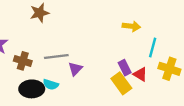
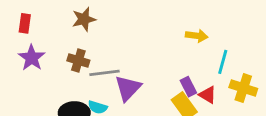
brown cross: (23, 61) -> (78, 61), moved
purple triangle: (75, 69) -> (128, 88), size x1.5

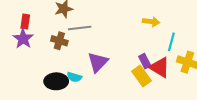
red rectangle: (25, 23) -> (25, 22), moved
gray line: (104, 73) -> (80, 28), moved
red triangle: (208, 95) -> (160, 67), size x1.5

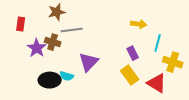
purple star: (23, 39) -> (37, 48), moved
purple rectangle: (145, 61) -> (133, 53), moved
red triangle: (160, 67) -> (157, 83), moved

